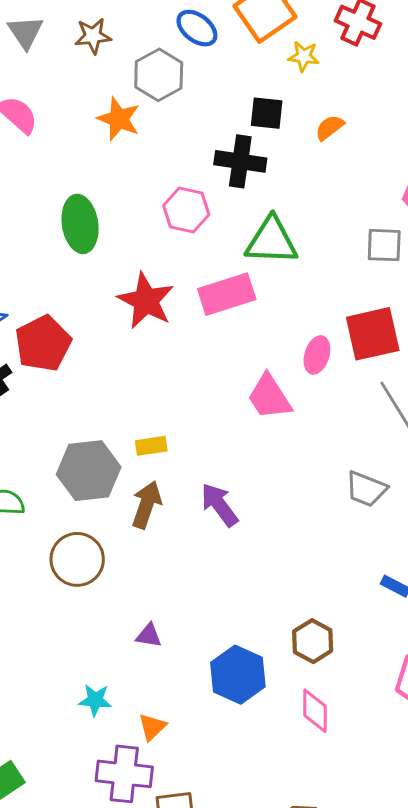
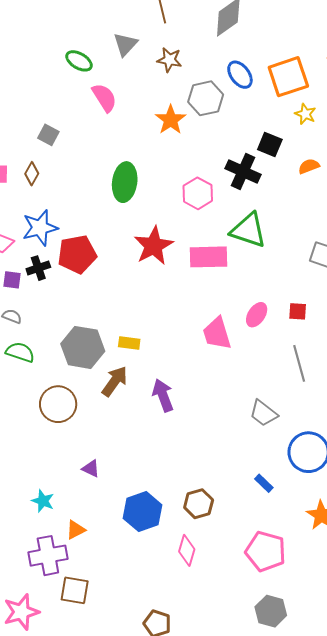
red square: (373, 334) -> (298, 311), size x0.5
purple cross: (124, 774) -> (48, 556), turned -33

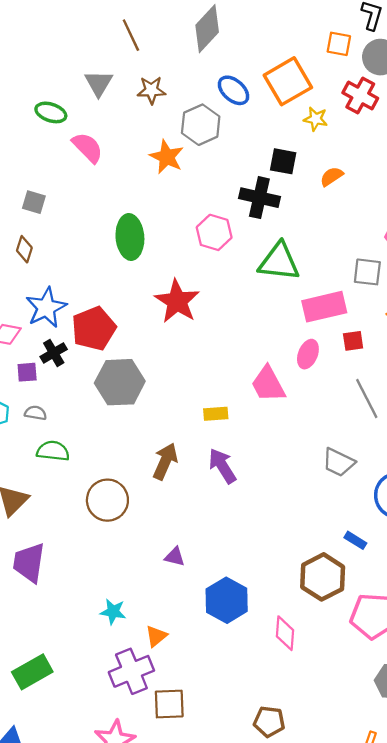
pink rectangle: (208, 257) -> (324, 307), moved
yellow rectangle: (129, 343) -> (216, 414), moved
gray hexagon: (83, 347) -> (120, 382), moved
purple triangle: (91, 468) -> (175, 557), moved
brown hexagon: (199, 504) -> (323, 577), moved, size x1.4

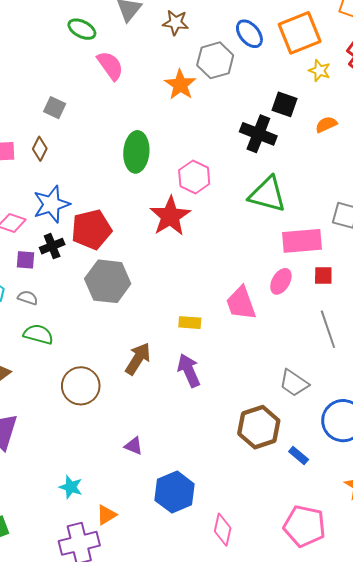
pink hexagon: (214, 232) -> (194, 177), moved
brown hexagon: (323, 577) -> (259, 427), moved

